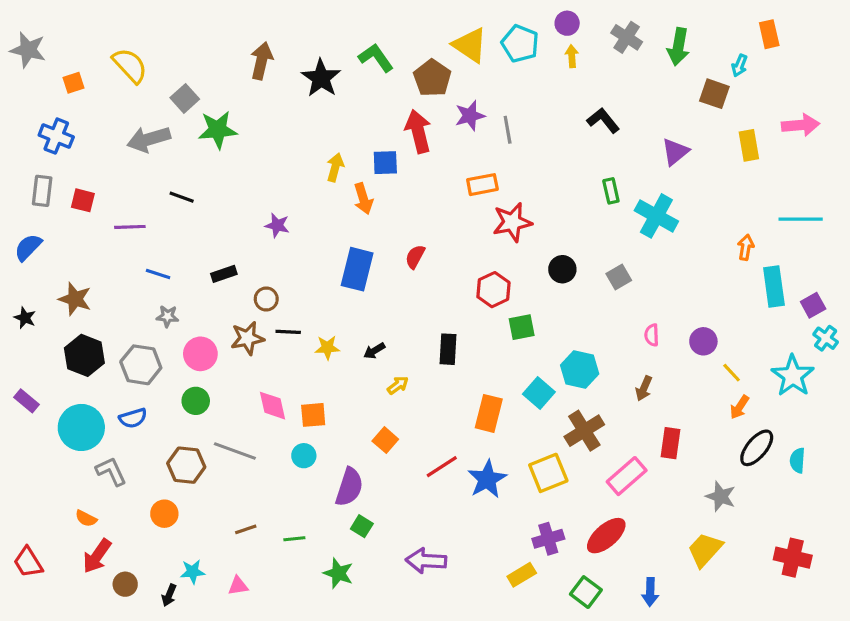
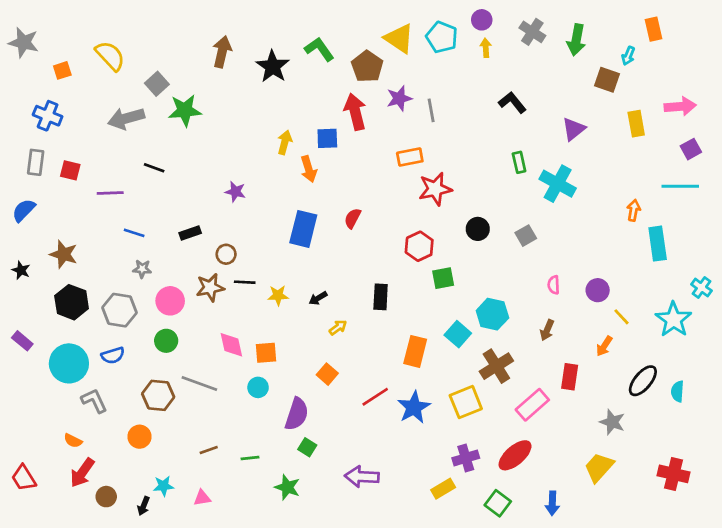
purple square: (813, 305) -> (691, 149), moved
orange arrow: (739, 407) -> (604, 346), moved

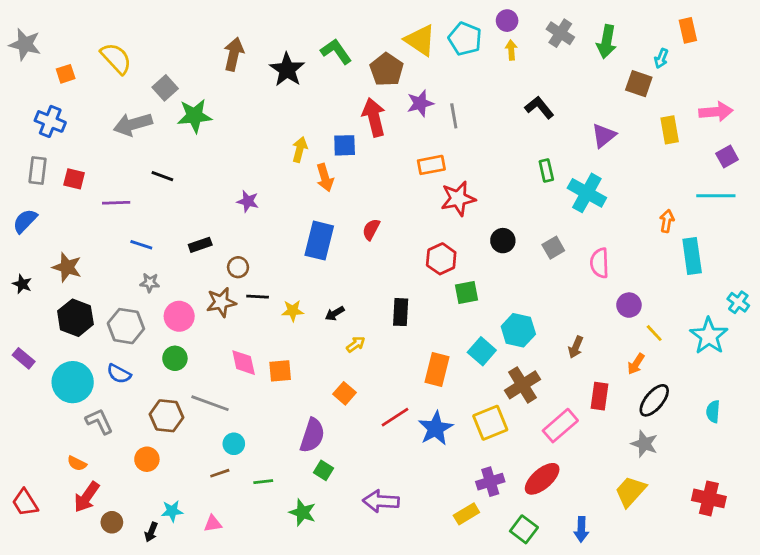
pink semicircle: (554, 285) -> (600, 263), moved, size x1.5
blue semicircle: (113, 355) -> (119, 374), turned 45
black ellipse: (643, 381) -> (654, 400), moved
cyan circle: (258, 387) -> (234, 444), moved

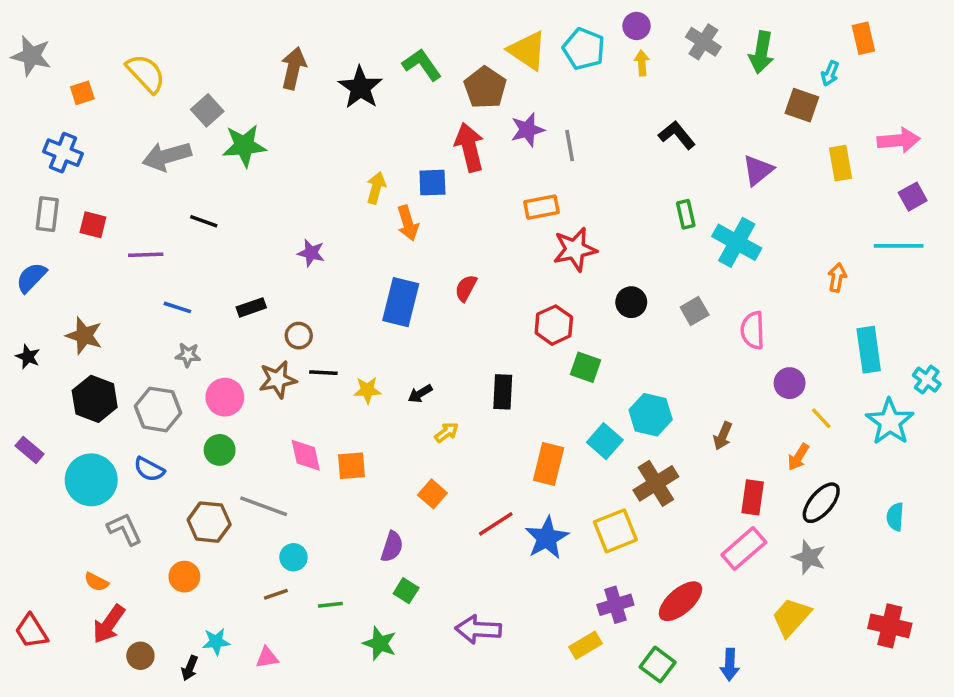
cyan rectangle: (692, 256) -> (869, 350), moved
green square: (466, 292) -> (585, 367), turned 30
pink rectangle: (560, 426) -> (744, 548), moved
purple semicircle: (312, 435) -> (392, 547), size x0.7

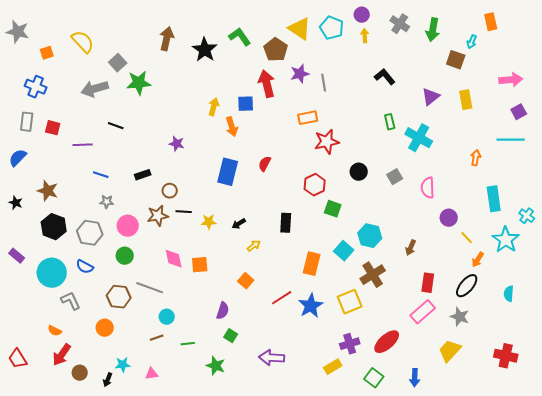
yellow rectangle: (841, 163) -> (466, 100), moved
orange arrow: (798, 457) -> (478, 260), moved

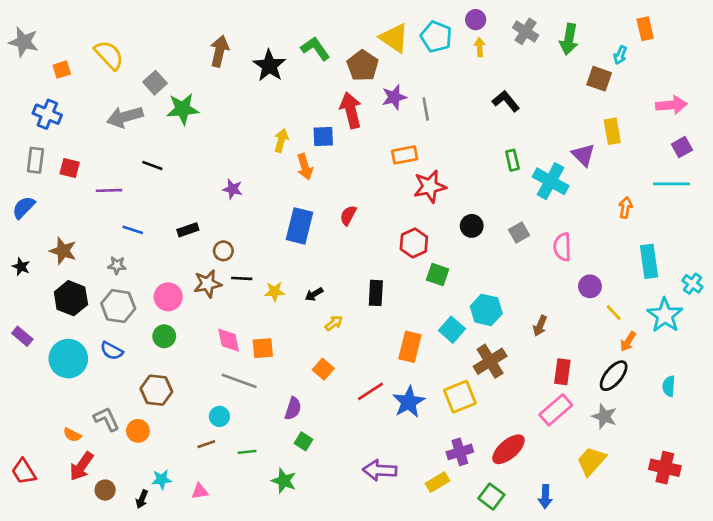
purple triangle: (431, 97) -> (583, 155), moved, turned -36
gray star: (107, 202) -> (117, 265), moved
gray line: (150, 288) -> (239, 381), moved
gray L-shape: (71, 301) -> (106, 419), moved
purple arrow: (272, 358) -> (380, 470), moved

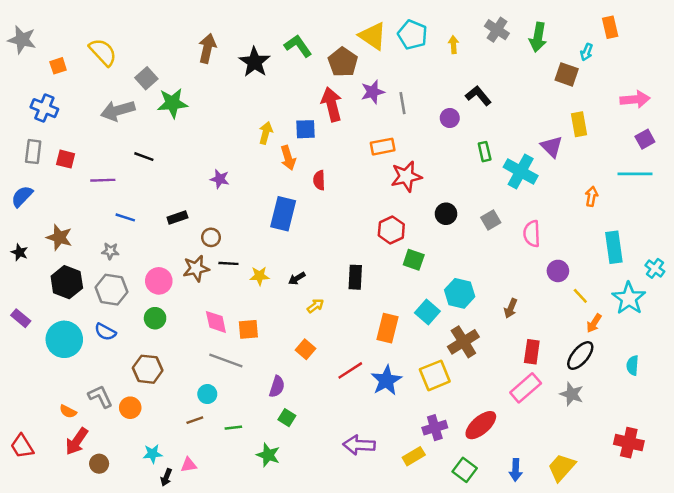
purple circle: (476, 20) -> (450, 118), moved
red semicircle: (348, 215) -> (319, 180), moved, turned -30
yellow trapezoid: (591, 461) -> (562, 467), moved
black arrow: (142, 499) -> (166, 477), moved

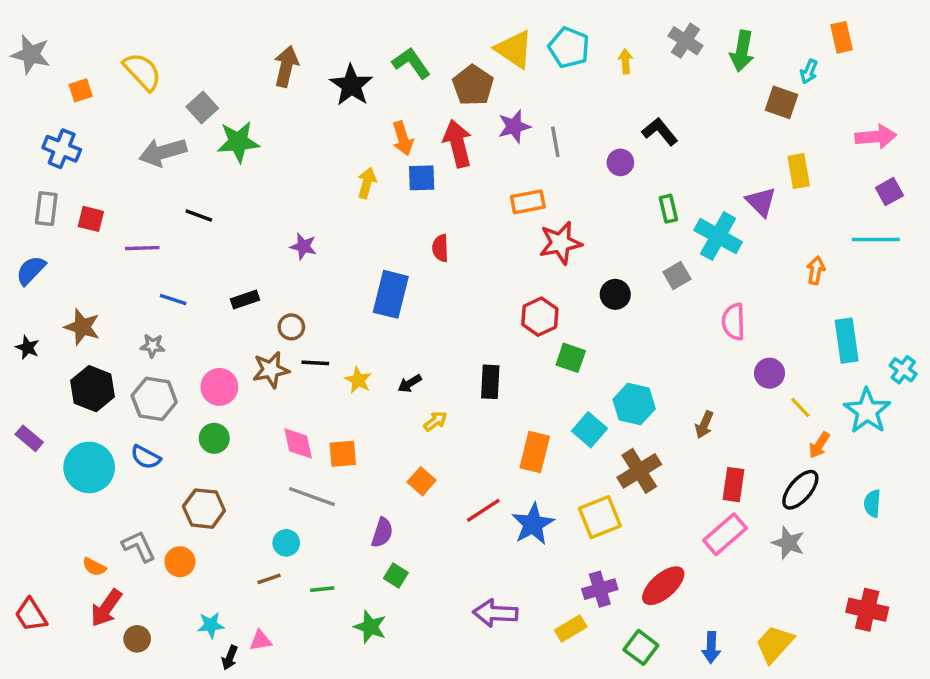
orange arrow: (288, 158) -> (403, 138), moved
gray square: (491, 220) -> (677, 276), moved
yellow star: (259, 276) -> (358, 380), turned 30

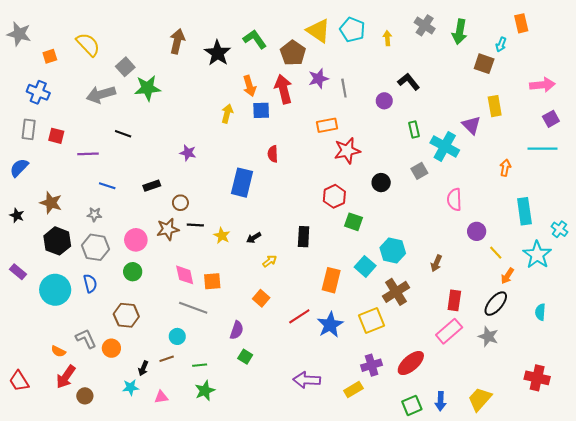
blue semicircle: (146, 457) -> (90, 283), turned -132
green star: (370, 627) -> (205, 391), moved, turned 30
green square: (641, 647) -> (412, 405), moved, turned 30
black arrow: (230, 658) -> (143, 368), moved

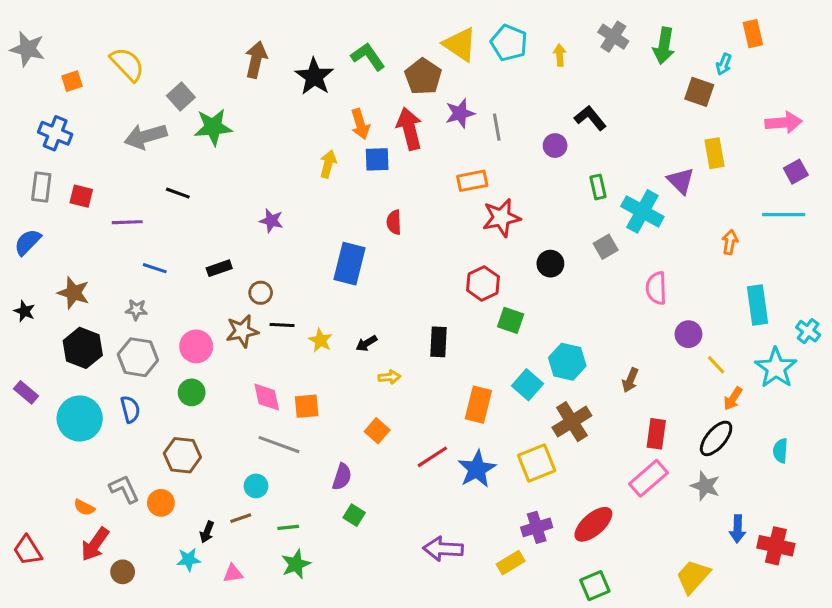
yellow arrow: (270, 261) -> (389, 377), turned 32
blue arrow: (441, 401) -> (738, 529), moved

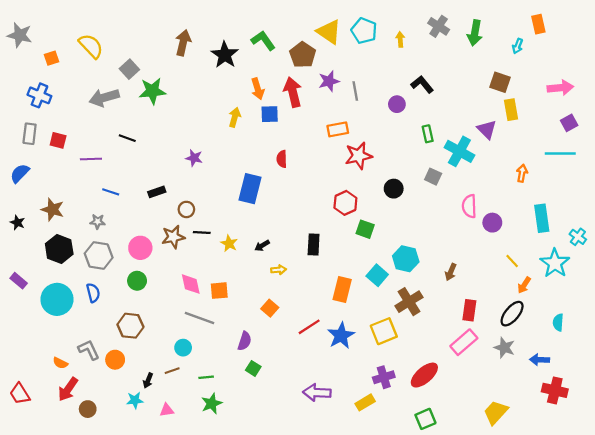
brown square: (699, 92) -> (500, 82), moved
gray square: (606, 247) -> (433, 177), turned -35
purple circle: (688, 334) -> (492, 223), moved
blue arrow: (738, 529) -> (539, 360), moved, turned 90

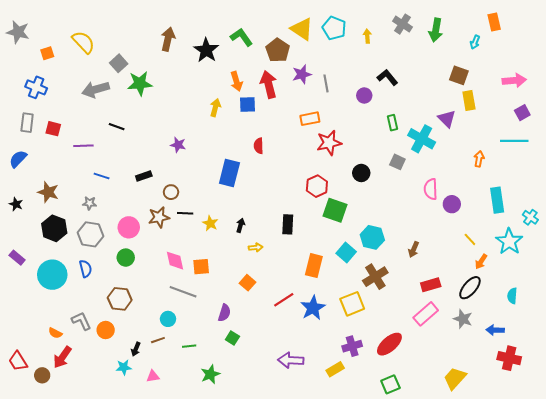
green square: (365, 229) -> (335, 210), size x1.4
black arrow: (262, 246) -> (240, 225), turned 136
red rectangle: (469, 310) -> (431, 285), turned 66
green star: (212, 404) -> (210, 374), moved
brown circle: (88, 409) -> (42, 375), moved

